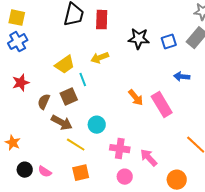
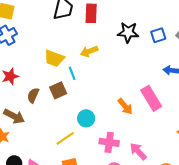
yellow trapezoid: (65, 65) -> (54, 58), turned 55
orange arrow: (136, 98) -> (125, 106), moved
brown arrow: (62, 123) -> (14, 116), moved
yellow line: (76, 145) -> (65, 138), turned -66

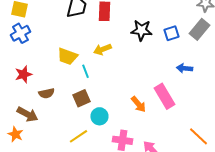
brown square: (58, 90) -> (81, 98), moved
brown semicircle: (33, 95) -> (46, 93), turned -126

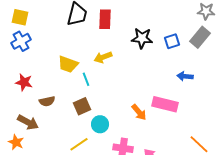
red star: (23, 74) -> (24, 82), turned 30
pink rectangle: (164, 96) -> (165, 104), turned -45

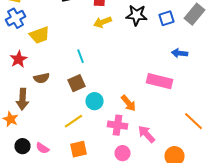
yellow arrow: (103, 57) -> (102, 22), moved
yellow trapezoid: (68, 64) -> (40, 35), moved, turned -40
red star: (24, 82) -> (18, 59), turned 30
orange arrow: (139, 112) -> (128, 103), moved
brown arrow: (28, 122) -> (22, 99), turned 65

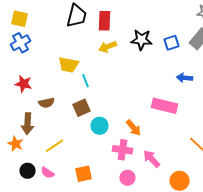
yellow trapezoid: (40, 35) -> (69, 65), moved, turned 30
red star: (18, 59) -> (24, 84), turned -30
yellow line: (74, 121) -> (55, 146), moved

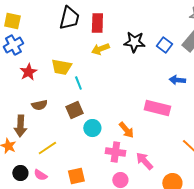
blue square: (172, 43) -> (164, 45), turned -35
red star: (24, 84) -> (28, 72), moved, turned 30

